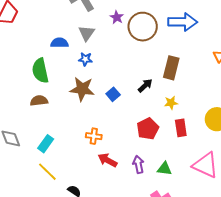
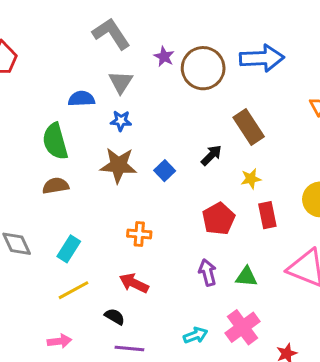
brown rectangle: (171, 68) -> (249, 127), turned -45
red arrow: (107, 160) -> (134, 283), moved
yellow line: (47, 172) -> (74, 290), turned -70

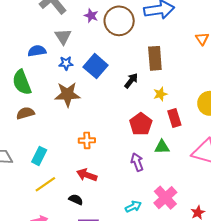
brown rectangle: (249, 127) -> (155, 58), turned 35
blue square: (165, 171) -> (96, 66), moved, size x1.6
green triangle: (246, 277) -> (162, 147), moved

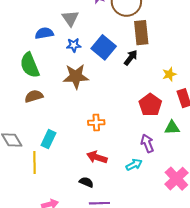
brown rectangle: (155, 58) -> (141, 33), moved
black arrow: (131, 81) -> (131, 58), moved
yellow line: (45, 184) -> (35, 162), moved, turned -55
cyan arrow: (133, 207) -> (134, 165), moved

